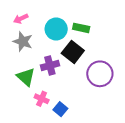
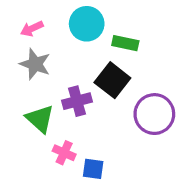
cyan circle: (56, 29) -> (87, 24), moved
blue square: (60, 109) -> (93, 169), turned -32

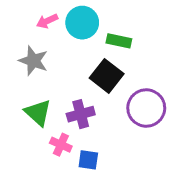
pink arrow: (32, 29) -> (47, 21), moved
purple cross: (77, 101) -> (81, 114), moved

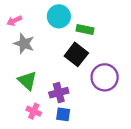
pink arrow: (47, 21) -> (14, 21), moved
purple cross: (81, 114) -> (59, 93), moved
pink cross: (61, 145) -> (34, 111), moved

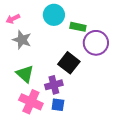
black square: (76, 54) -> (69, 63), moved
purple circle: (105, 77) -> (96, 43), moved
pink cross: (34, 111) -> (31, 102), size x1.6

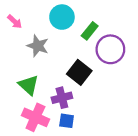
pink arrow: (13, 19) -> (15, 22), turned -112
green rectangle: (78, 27) -> (90, 31), turned -63
gray star: (22, 40) -> (38, 46), moved

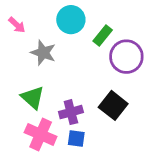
black square: (79, 72) -> (113, 105), moved

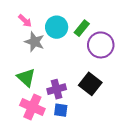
cyan circle: (71, 20) -> (57, 27), moved
pink arrow: (17, 25) -> (25, 21), moved

